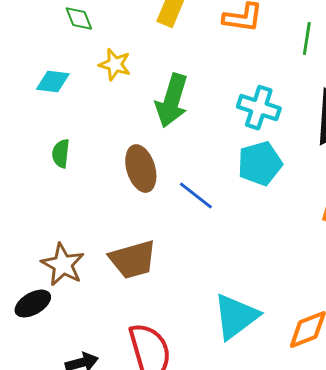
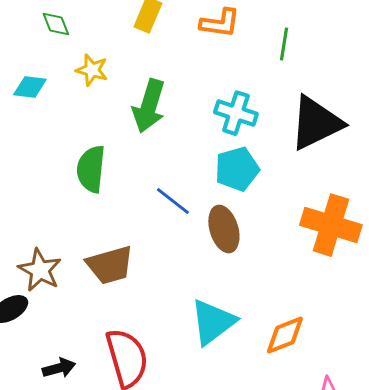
green semicircle: (61, 154) -> (91, 169), moved, size x1.6
brown ellipse: (141, 169) -> (224, 229), moved

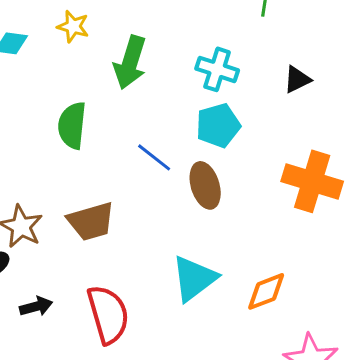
black triangle: (316, 123) -> (297, 79), size x0.5
black arrow: (59, 368) -> (36, 306), moved

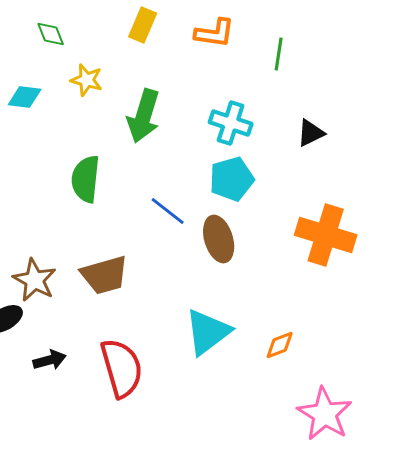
orange diamond: (266, 291) -> (280, 345), size x0.7

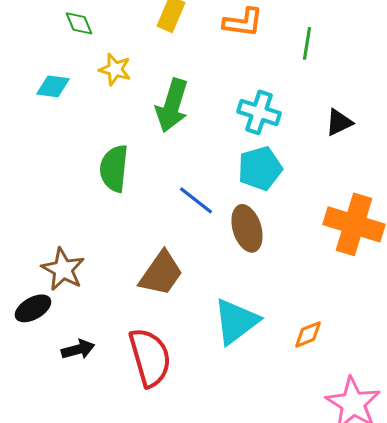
brown trapezoid: (105, 275) -> (161, 273), moved, turned -39

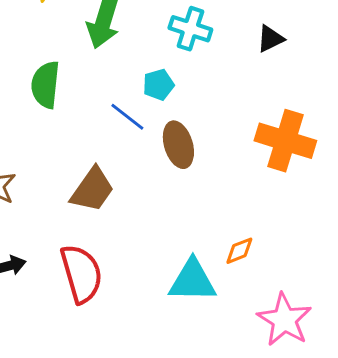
cyan pentagon: (260, 168) -> (158, 85), moved, size x0.7
cyan triangle: (236, 321) -> (192, 281), moved, turned 38

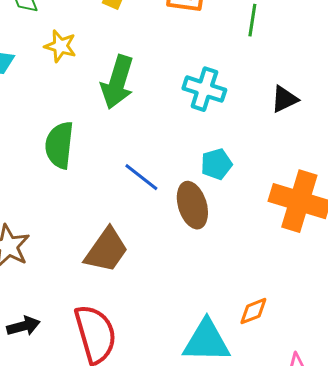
cyan pentagon: (158, 85) -> (216, 164), moved

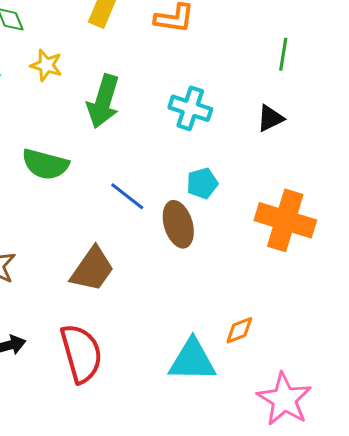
green line: (252, 20) -> (283, 54), moved
green semicircle: (59, 145) -> (45, 164), turned -81

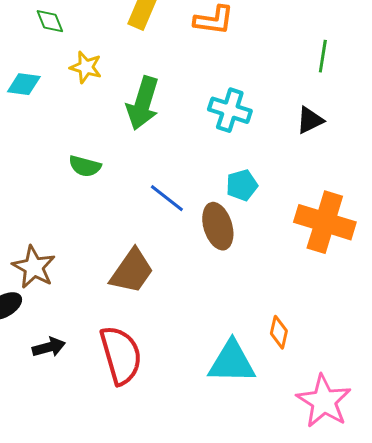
green semicircle: (45, 164) -> (85, 166), size x0.7
orange diamond: (239, 330) -> (279, 332), turned -56

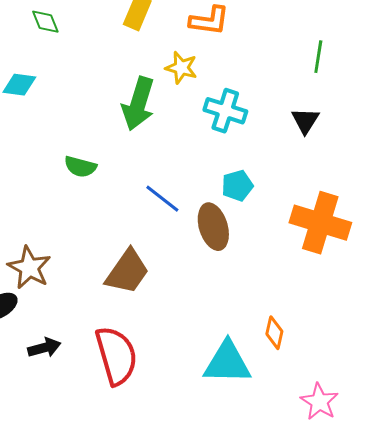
yellow star: (86, 67) -> (181, 68), moved
black triangle: (310, 120) -> (305, 121), turned -32
pink star: (324, 401) -> (319, 402), size x0.7

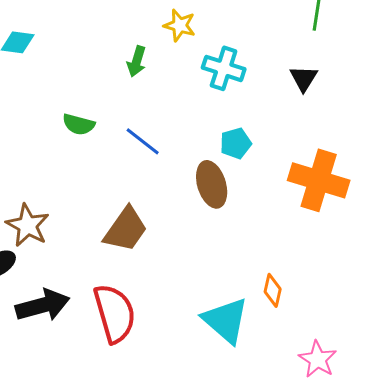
green arrow: (138, 104) -> (137, 61), size x0.6
blue line: (162, 199) -> (143, 141), moved
black arrow: (44, 348) -> (43, 305), size x1.6
cyan triangle: (227, 363) -> (226, 320), turned 40

